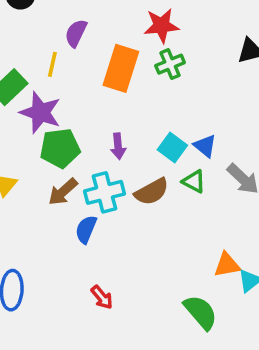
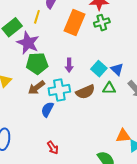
green triangle: (194, 181) -> (109, 88), turned -32

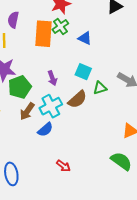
green cross: (102, 23) -> (60, 26), moved
blue triangle: (117, 69) -> (85, 38), moved
blue semicircle: (47, 109) -> (45, 130), turned -140

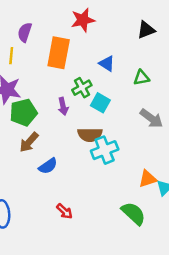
green cross: (60, 26) -> (82, 88), moved
green triangle: (100, 88) -> (141, 78), moved
brown semicircle: (77, 99) -> (90, 135), turned 36
cyan cross: (51, 106) -> (105, 150), moved

